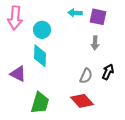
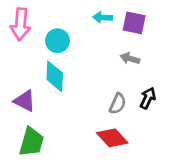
gray arrow: (95, 43) -> (130, 59), turned 104
green trapezoid: (40, 103) -> (31, 142), moved

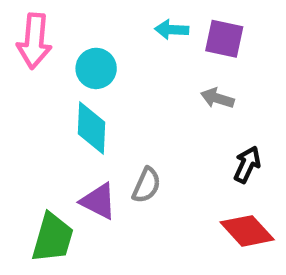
purple triangle: (25, 101) -> (98, 201), moved
gray semicircle: (118, 104) -> (146, 185), moved
red diamond: (112, 138) -> (247, 231), moved

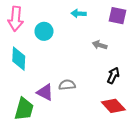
purple square: (224, 39) -> (117, 16), moved
cyan diamond: (92, 128) -> (19, 59), moved
gray semicircle: (146, 185) -> (67, 85), turned -119

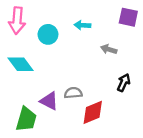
cyan arrow: (79, 13) -> (82, 25), moved
cyan diamond: (19, 59) -> (20, 64), turned -40
red diamond: (113, 106) -> (93, 112), moved, turned -70

